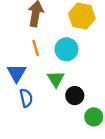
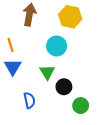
orange line: (36, 48) -> (11, 45), moved
blue semicircle: (26, 98) -> (29, 100), moved

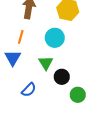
orange line: (11, 45) -> (21, 37), moved, turned 32
blue semicircle: (29, 100) -> (29, 90), turned 56

